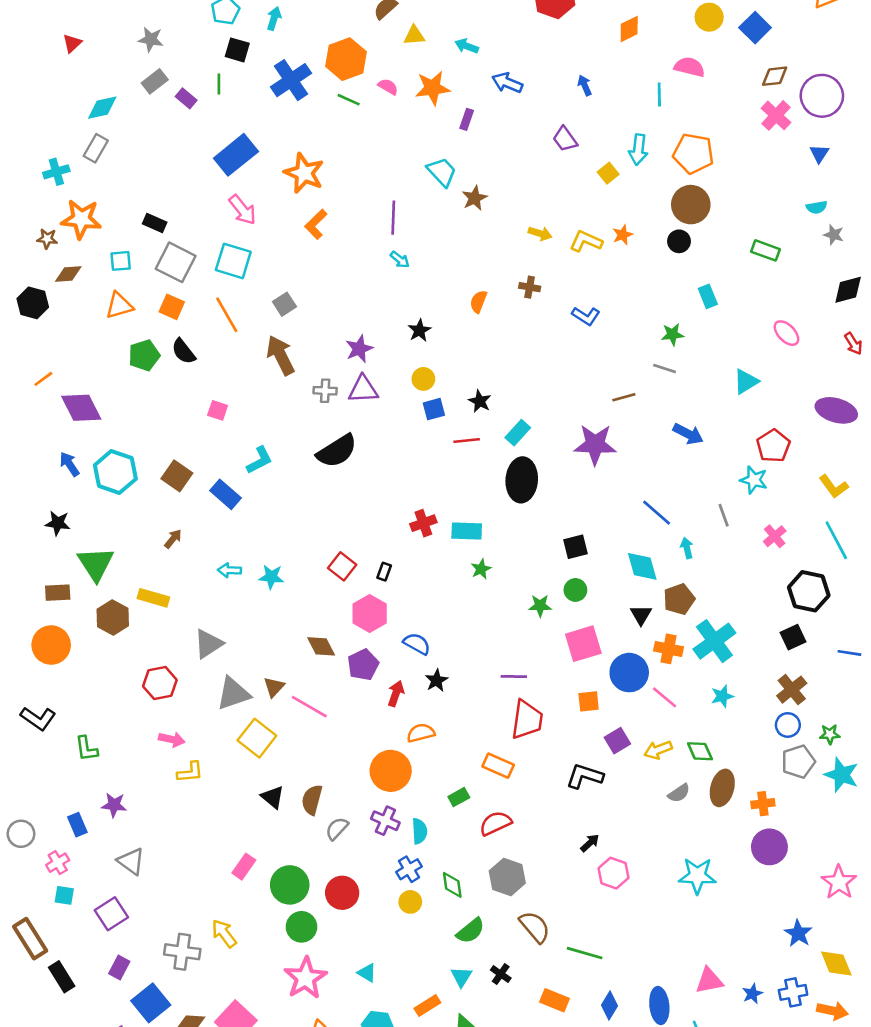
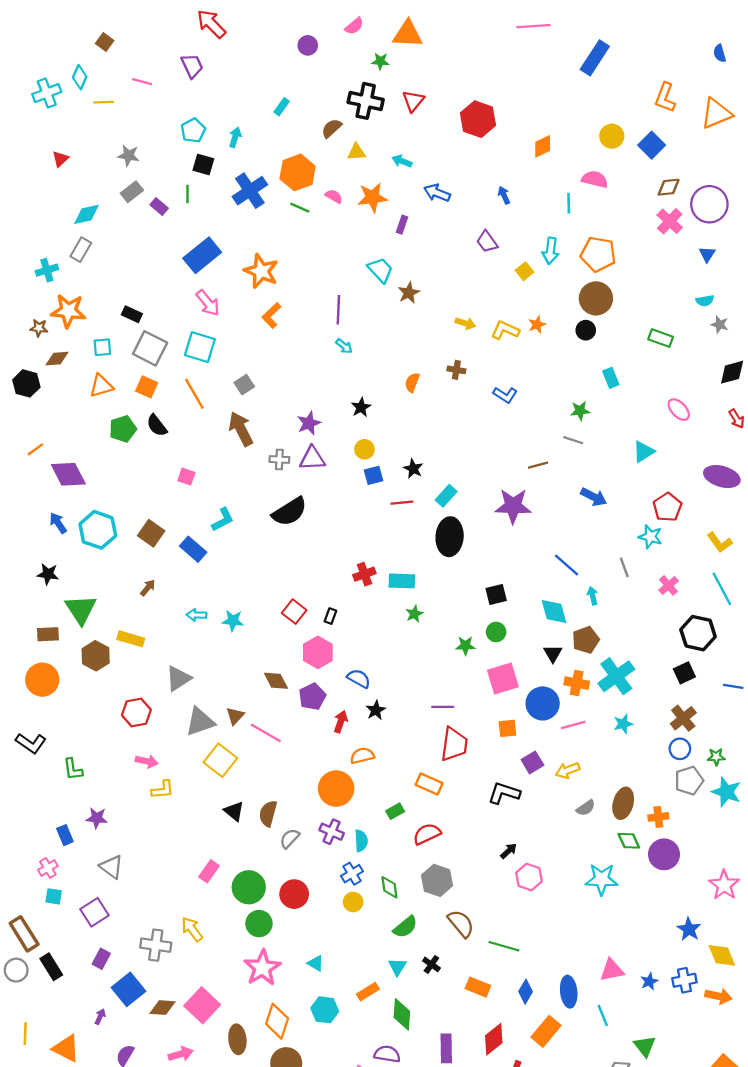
pink line: (665, 697) -> (573, 725), turned -55
green diamond: (700, 751) -> (629, 841), moved
gray circle: (21, 834) -> (16, 970), moved

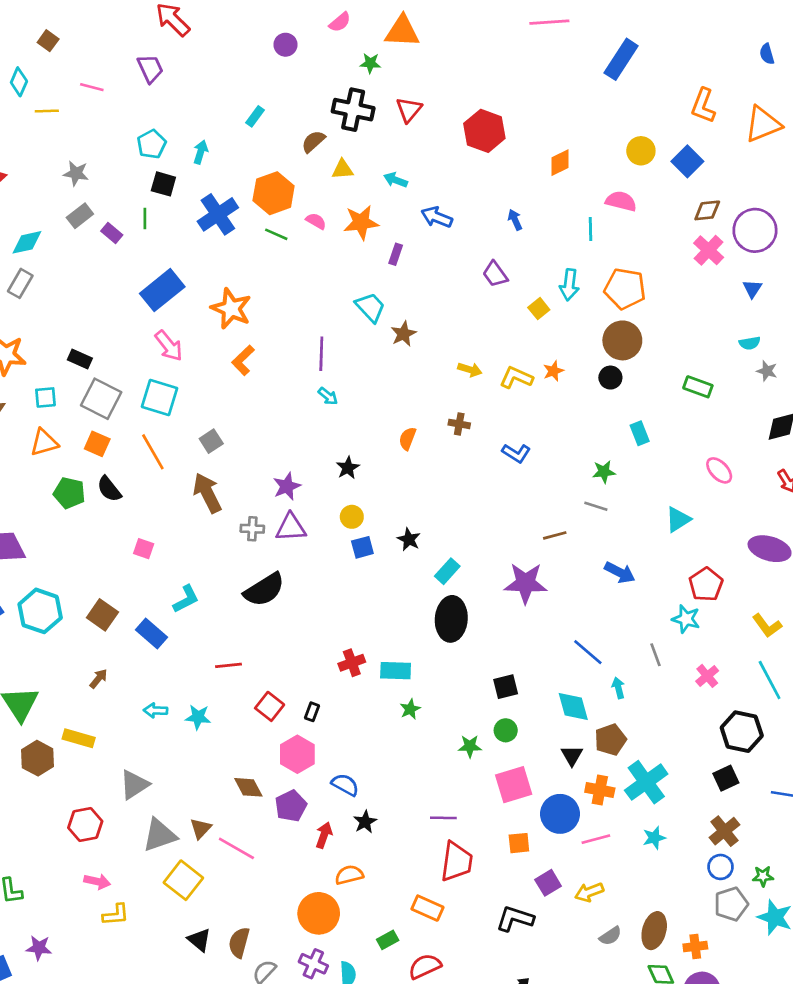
green pentagon: (123, 429) -> (69, 493), turned 30
red line: (402, 503) -> (228, 665), moved

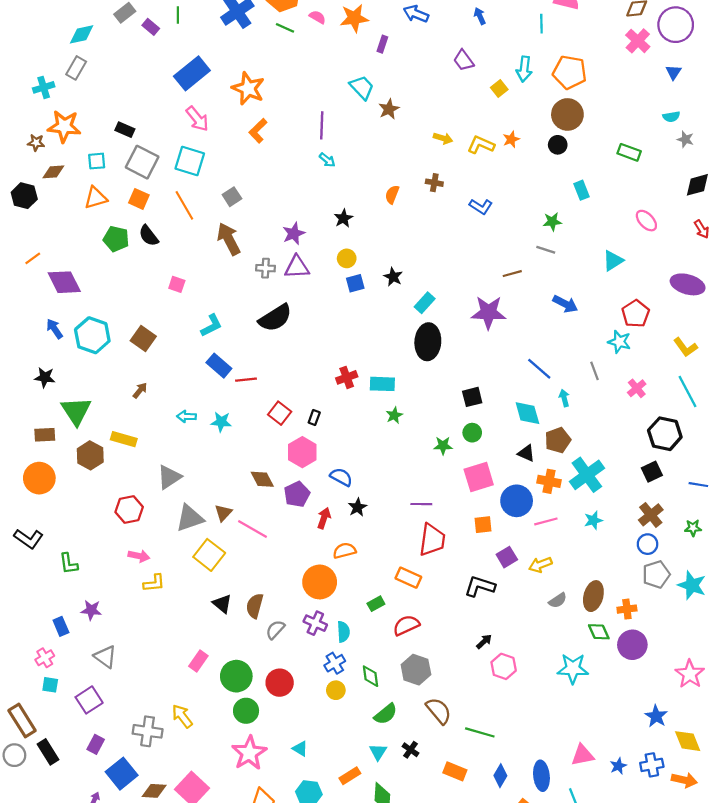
blue rectangle: (152, 634) -> (219, 366), moved
black triangle: (572, 756) -> (526, 453), turned -36
green star: (763, 876) -> (693, 528), moved

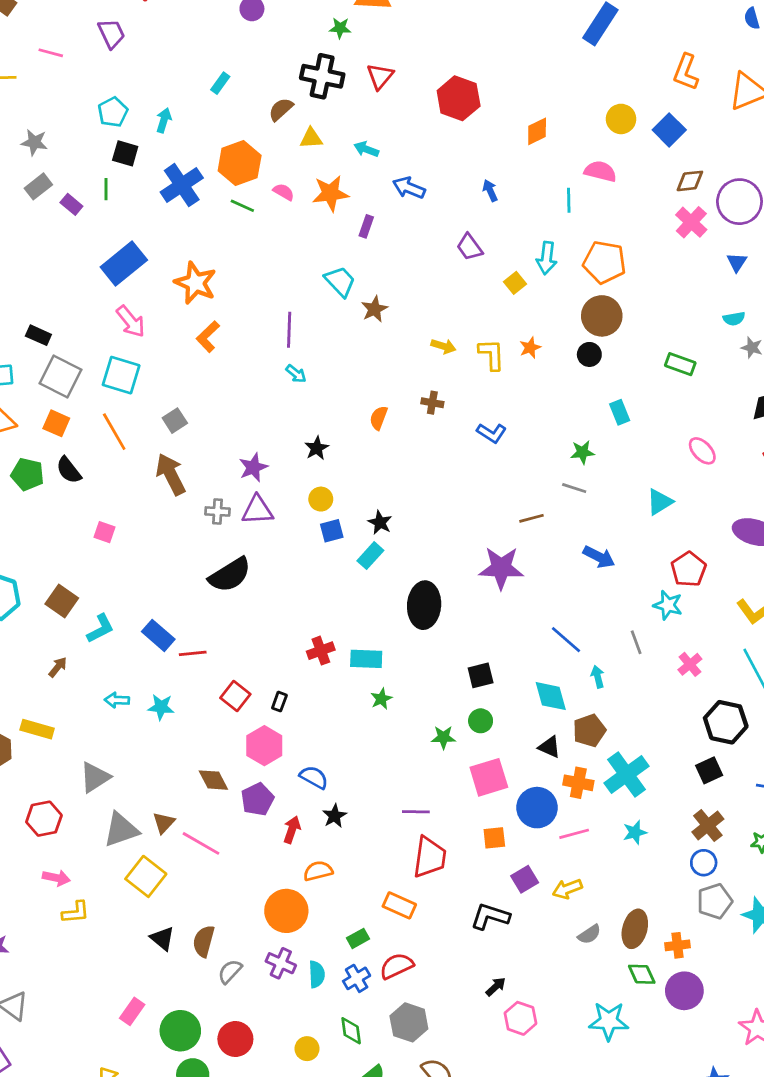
yellow L-shape: (481, 145) -> (492, 354), turned 64
cyan rectangle: (425, 303) -> (370, 556), moved
cyan L-shape: (211, 326) -> (100, 629), moved
blue cross: (335, 663) -> (357, 978), moved

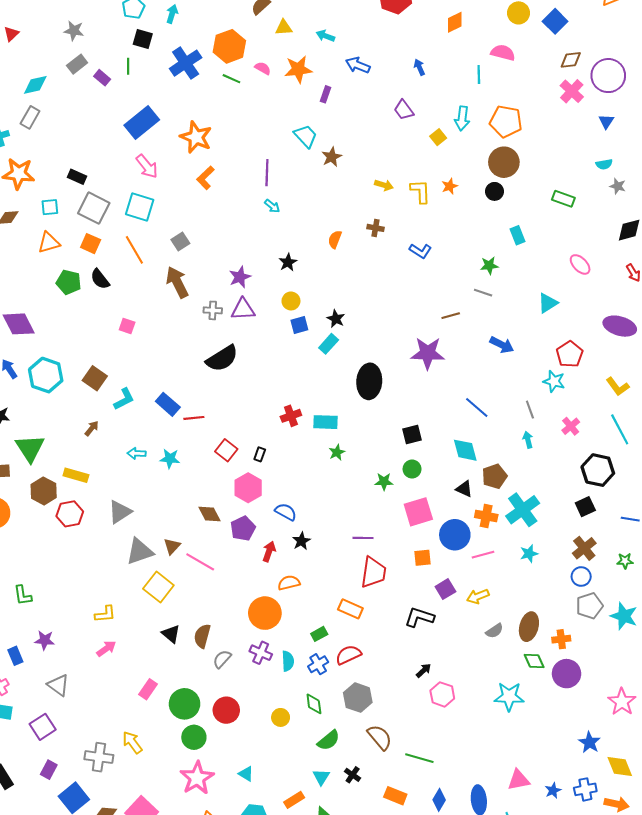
cyan arrow: (598, 677) -> (528, 440), moved
red hexagon: (44, 819) -> (70, 514), moved
pink arrow: (56, 878) -> (106, 649), moved, turned -48

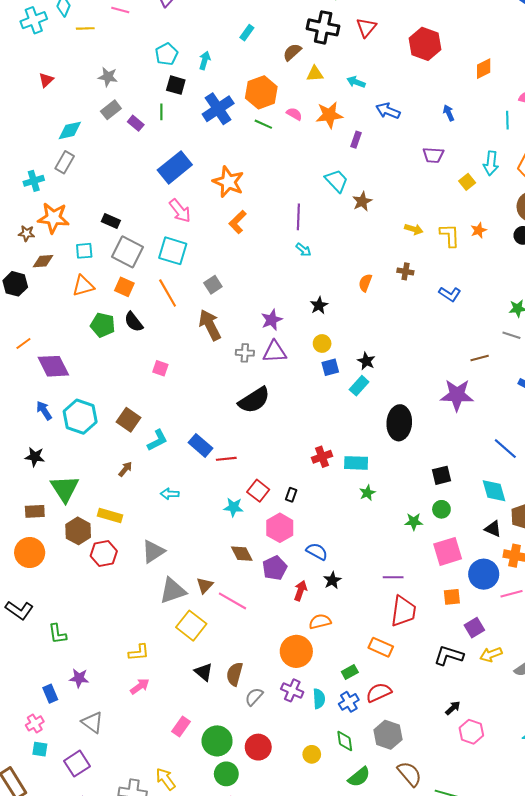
purple trapezoid: (404, 110) -> (433, 155), turned -50
cyan star: (170, 459) -> (233, 507), moved
yellow arrow: (478, 596) -> (491, 654), moved

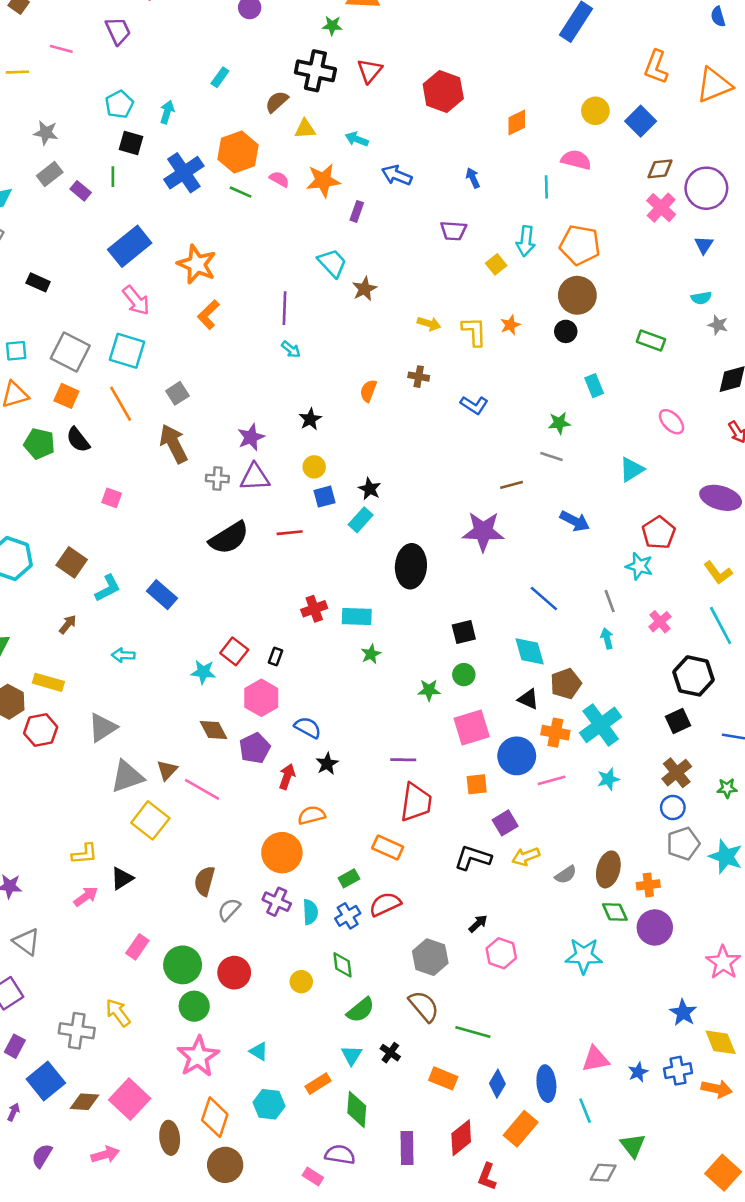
black rectangle: (111, 221) -> (38, 282), moved
red line: (226, 459) -> (290, 533), moved
black triangle: (204, 672) -> (122, 878), moved, turned 48
gray hexagon: (388, 735) -> (430, 957), moved

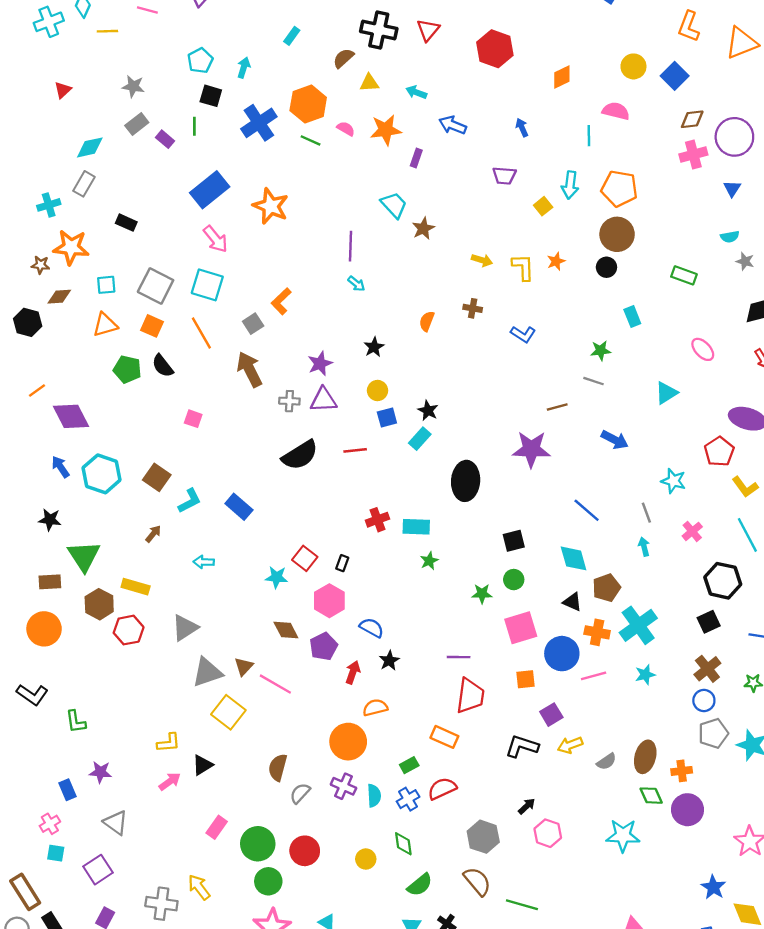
pink cross: (661, 208) -> (693, 154), turned 32
orange L-shape: (208, 315) -> (281, 301), moved
red pentagon: (659, 533) -> (719, 452), moved

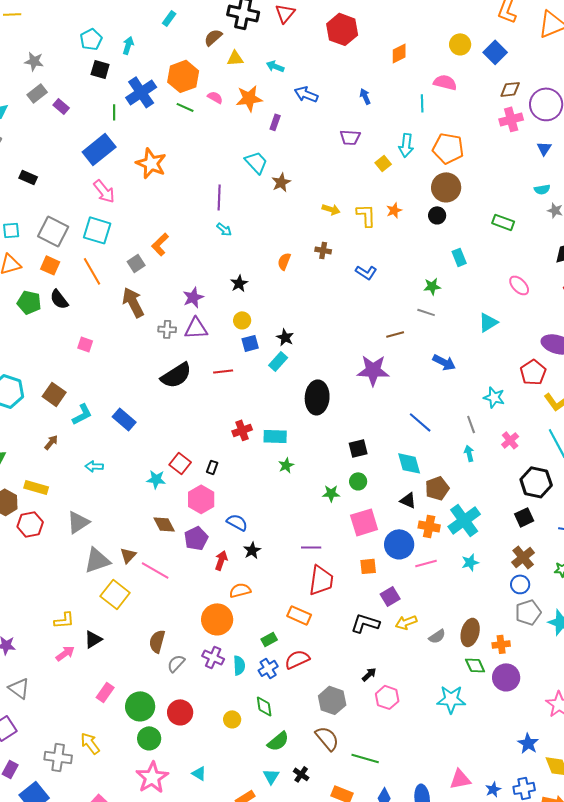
green line: (194, 126) -> (114, 112), moved

